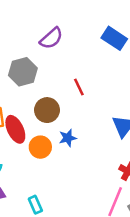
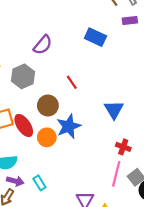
blue star: (68, 138) -> (69, 126), size x1.6
cyan rectangle: (35, 205) -> (39, 183), moved

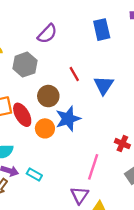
blue rectangle: (95, 37) -> (102, 30), turned 48
blue triangle: (114, 110) -> (104, 85), moved
pink line: (116, 174) -> (93, 167), moved
cyan rectangle: (39, 183) -> (34, 174), turned -32

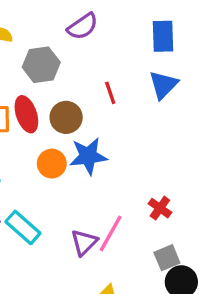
blue triangle: (104, 85) -> (163, 85), moved
red ellipse: (22, 115) -> (26, 114), moved
cyan rectangle: (34, 174) -> (23, 227), size x1.5
purple triangle: (80, 195) -> (84, 242), moved

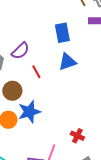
purple semicircle: (83, 26) -> (20, 51), moved
blue triangle: (163, 85) -> (67, 62), turned 36

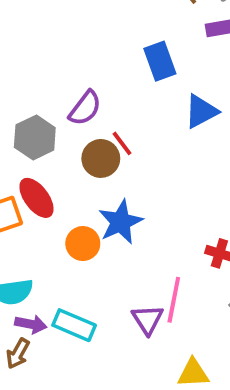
blue triangle: (67, 62) -> (201, 111), moved
brown circle: (12, 91) -> (101, 158), moved

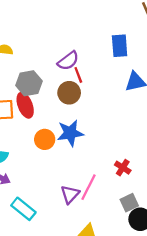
gray hexagon: (35, 137) -> (29, 83), moved
red line: (122, 143) -> (78, 75), moved
cyan rectangle: (74, 325) -> (23, 209), moved

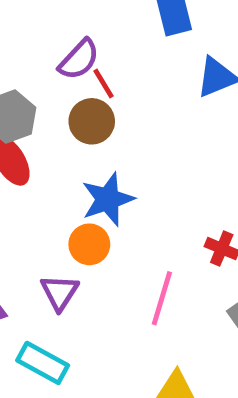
orange circle: (45, 139) -> (89, 244), moved
purple triangle: (70, 194) -> (60, 292), moved

